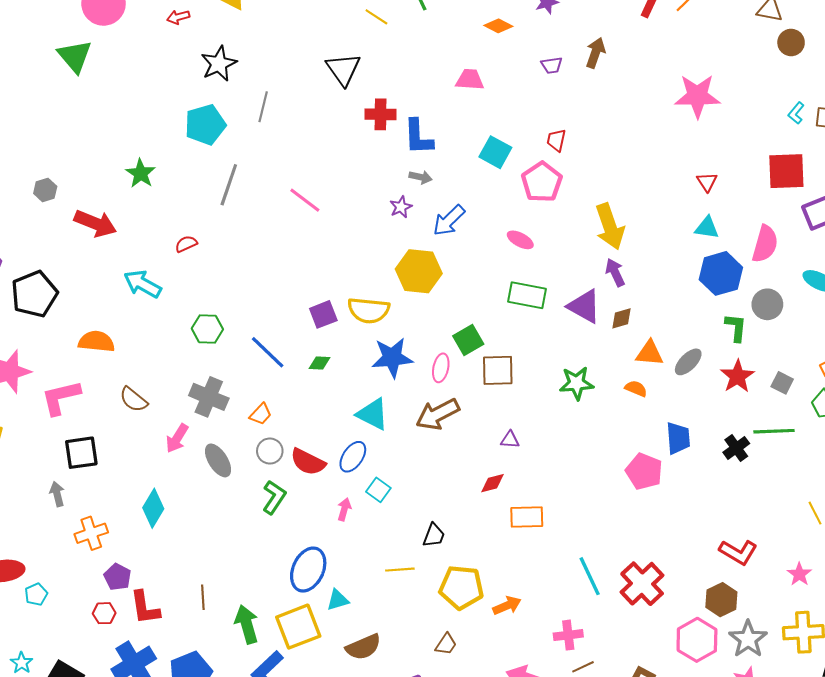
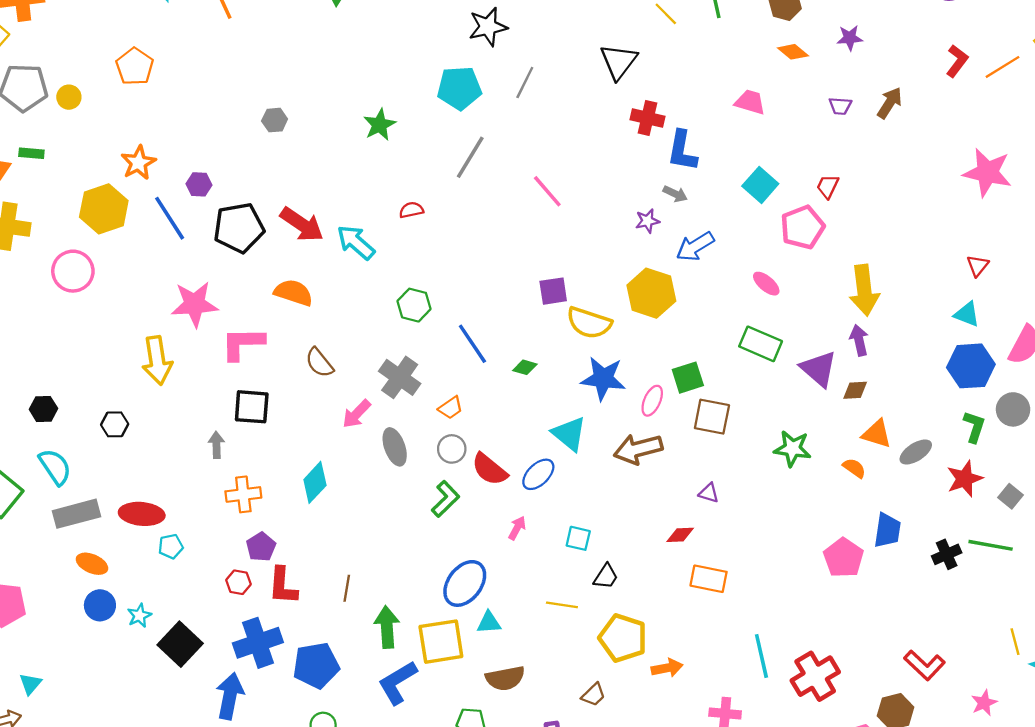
red arrow: (95, 223) -> (302, 224), moved
purple square: (323, 314) -> (553, 291), moved
cyan square: (378, 490) -> (578, 538), moved, turned -35

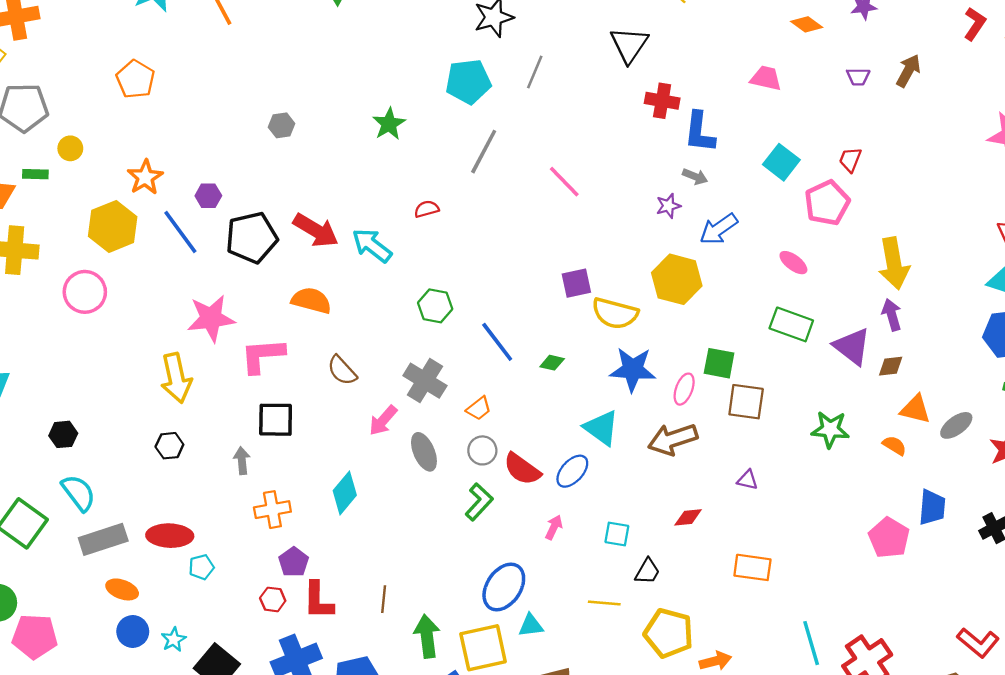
yellow circle: (69, 97) -> (70, 148), moved
green square: (688, 378) -> (719, 363), turned 32
black hexagon: (115, 424) -> (169, 446), moved
red diamond: (680, 535) -> (688, 517), moved

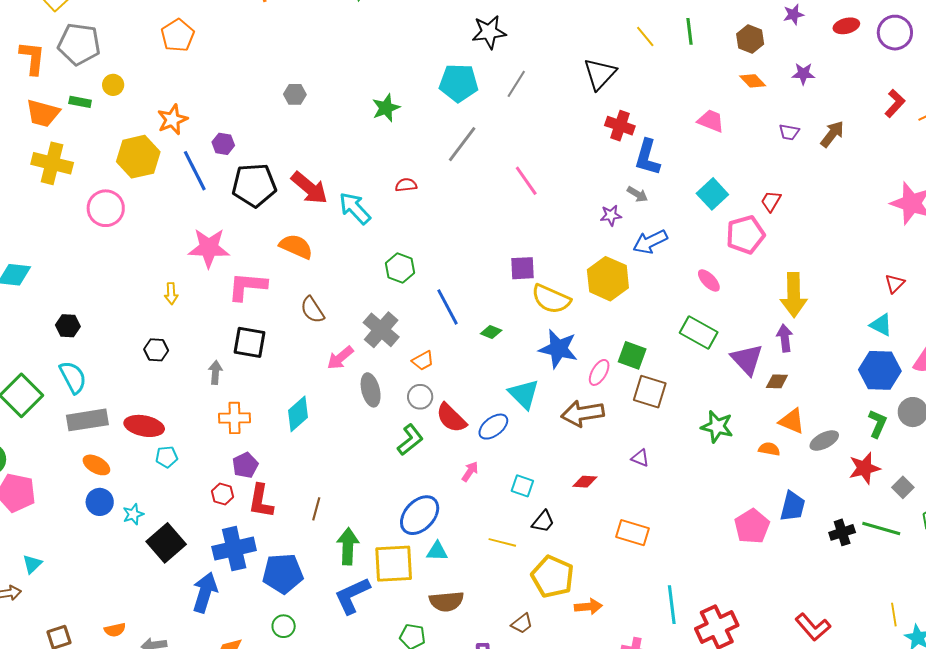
yellow arrow: (176, 378) -> (171, 294), size x0.5
orange semicircle: (894, 446) -> (769, 449), turned -30

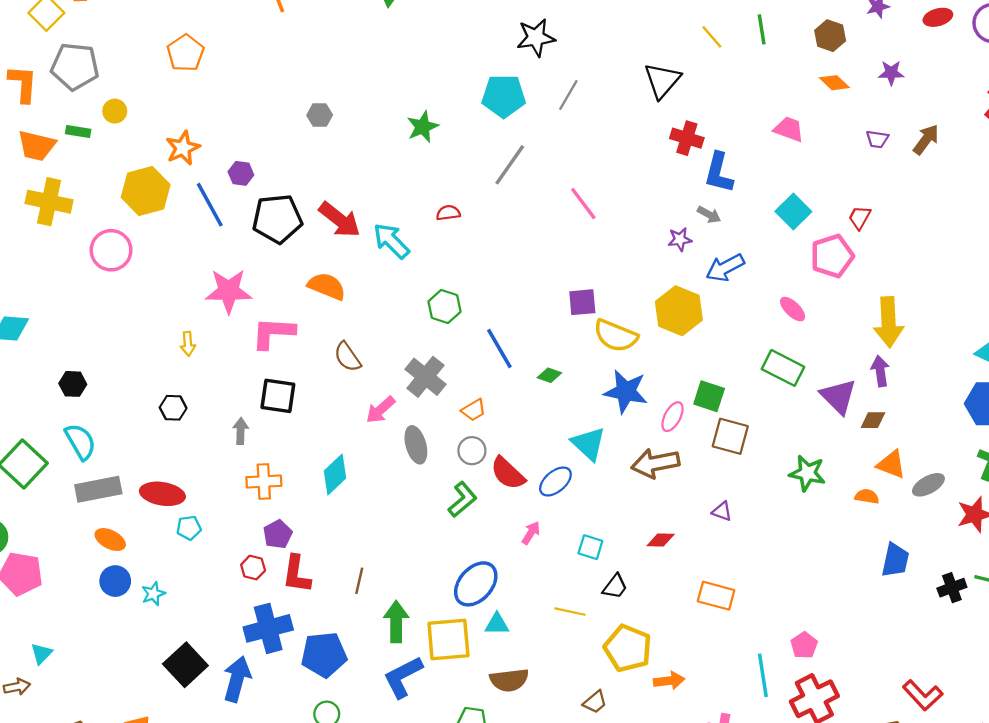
pink pentagon: (752, 526) -> (804, 645), moved, size x0.7
black square: (166, 543) -> (185, 665), moved

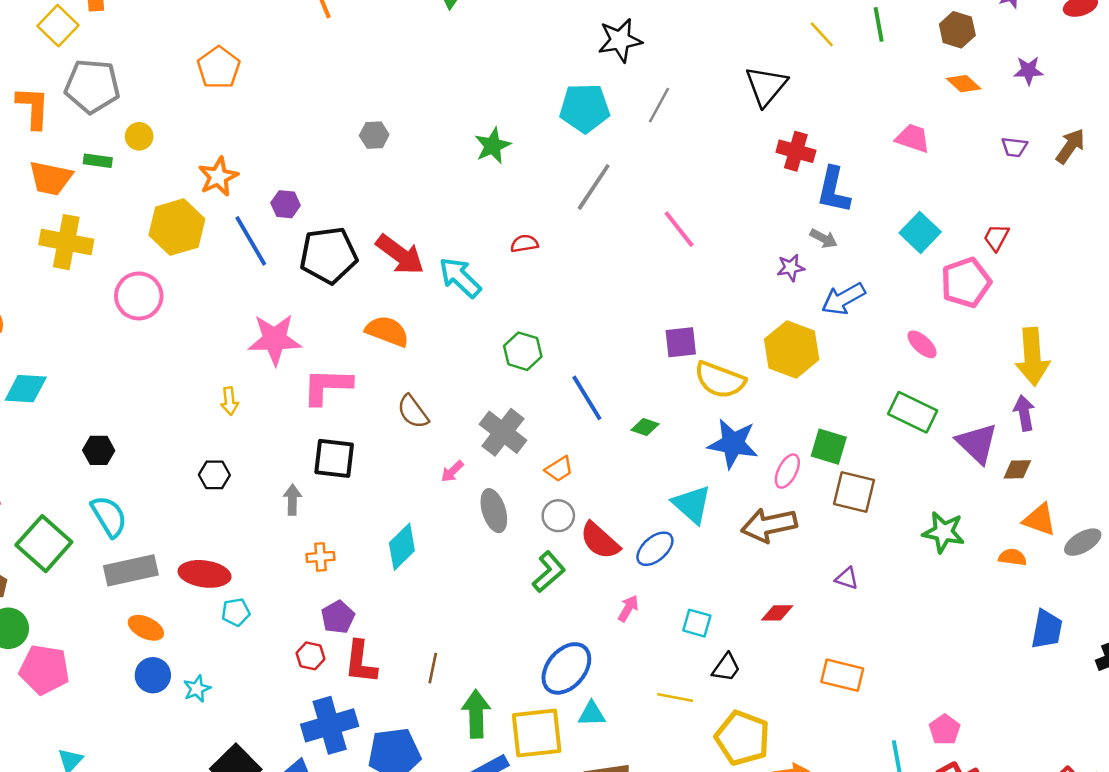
pink arrow: (381, 410) -> (452, 471), size x0.7
orange cross: (264, 481) -> (320, 557), size x0.7

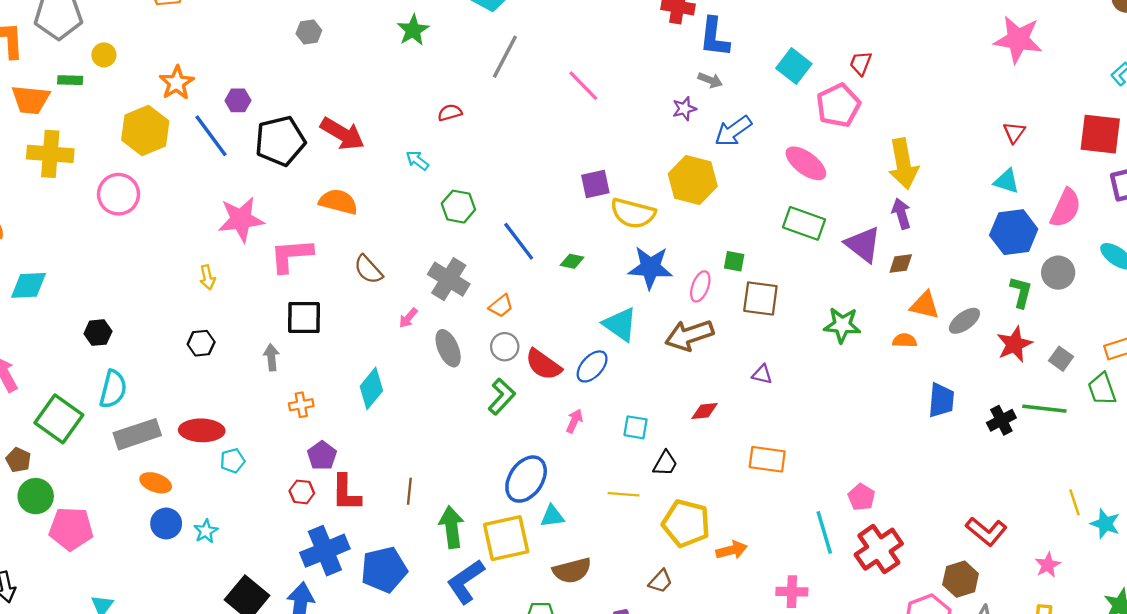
cyan arrow: (460, 277) -> (417, 160), moved, size x0.6
pink ellipse: (922, 344) -> (806, 163), size x1.5
green square: (829, 447) -> (734, 261), size x0.7
cyan semicircle: (109, 516) -> (113, 389), turned 51

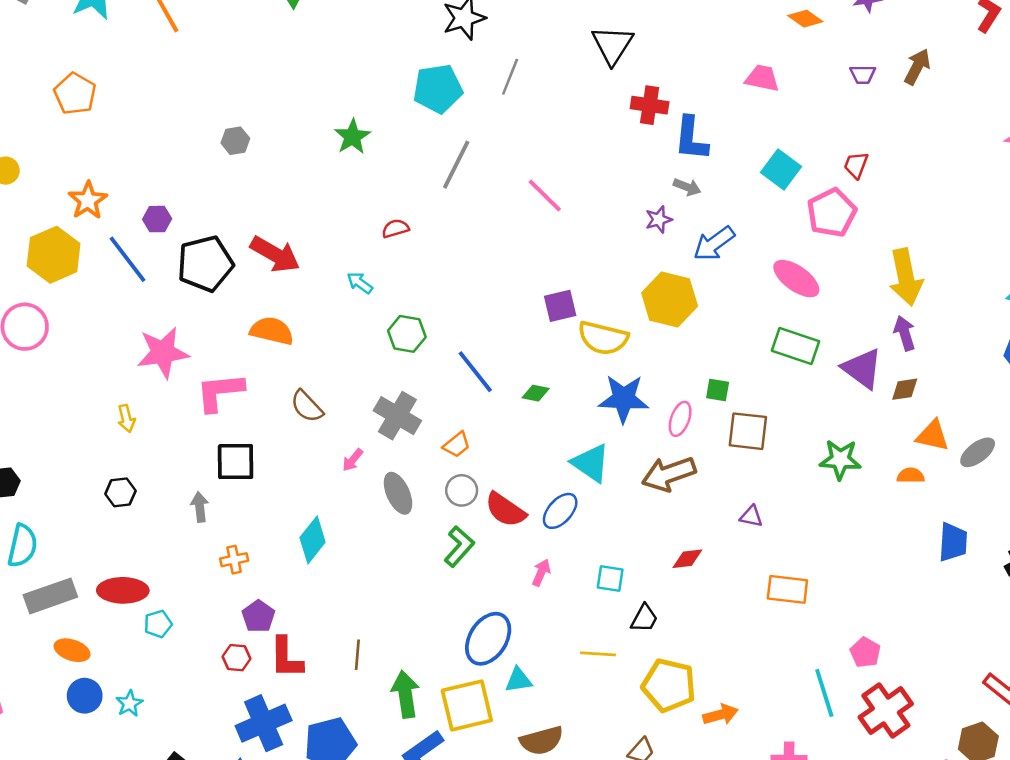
orange rectangle: (767, 459) -> (787, 589), moved

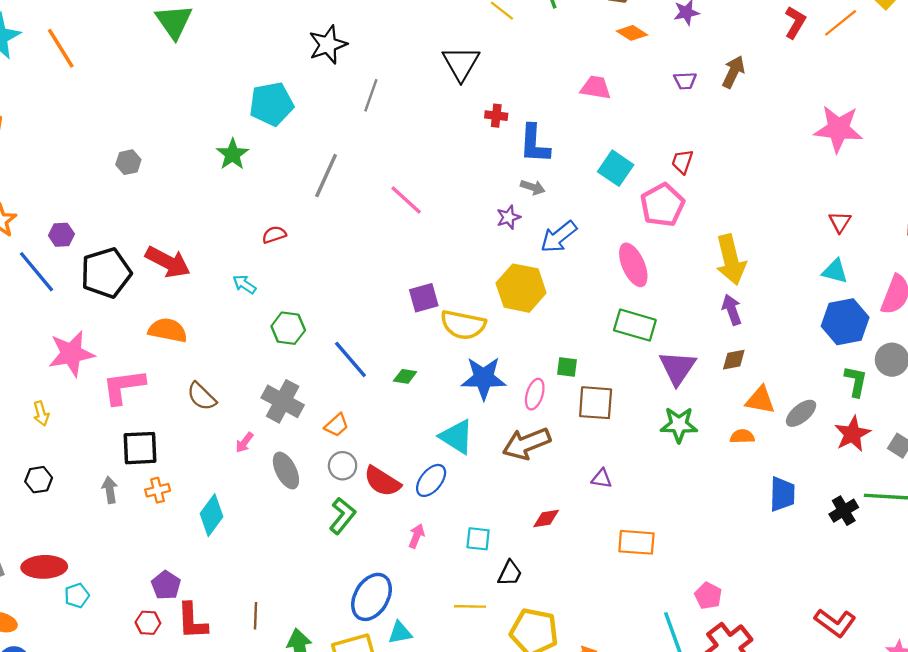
cyan pentagon: (438, 89) -> (271, 104), moved
red cross: (650, 105) -> (496, 116), size x0.7
pink ellipse: (796, 279) -> (633, 265), turned 33
purple triangle: (862, 369) -> (677, 368), moved, turned 30
orange cross: (234, 560) -> (158, 490), moved

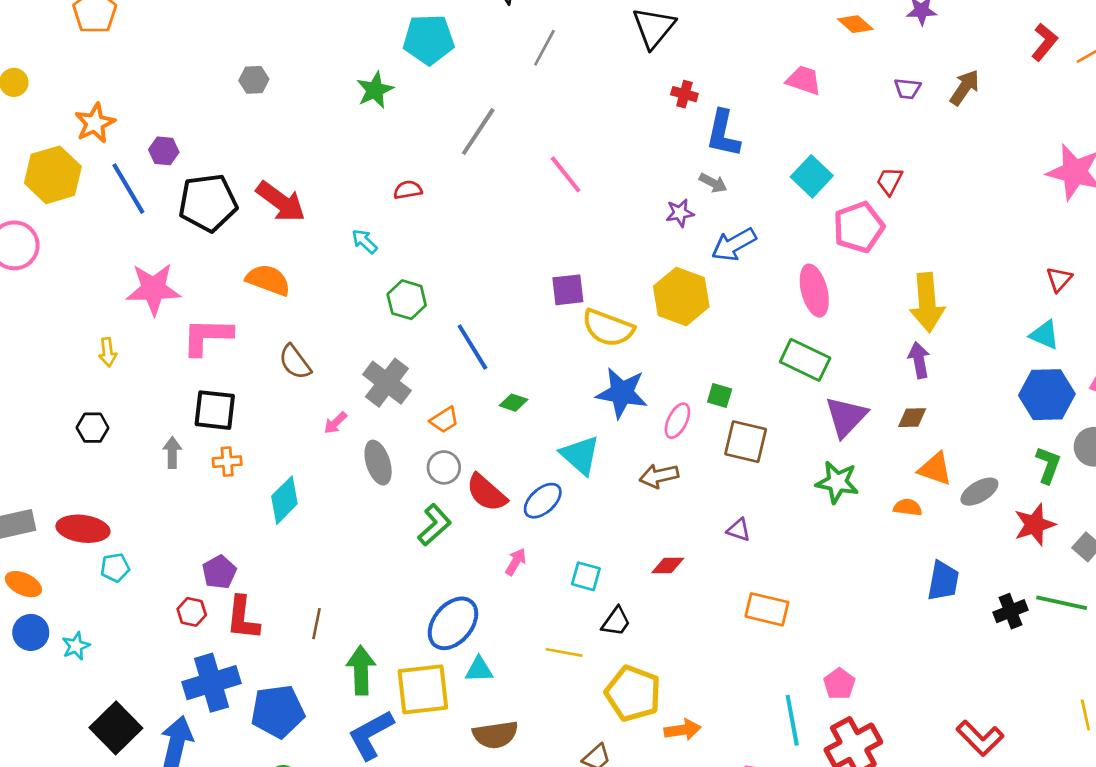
green diamond: (405, 376) -> (514, 403), moved
brown arrow: (527, 444) -> (659, 476), size x0.7

